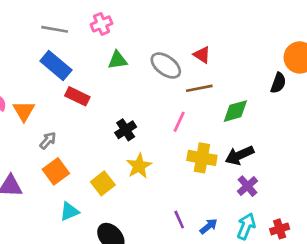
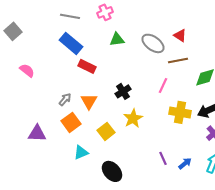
orange triangle: (24, 111) -> (89, 101), moved

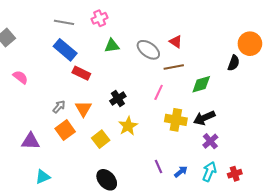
cyan triangle: (81, 152) -> (43, 177), moved

